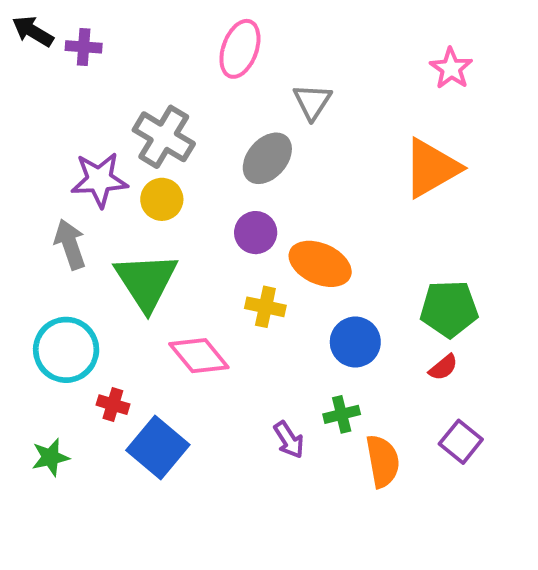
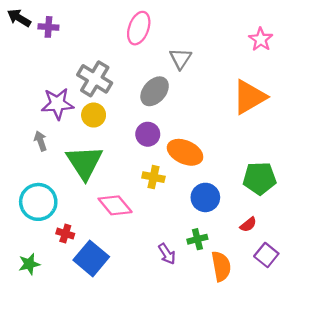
gray arrow: (70, 244) -> (41, 141), size x0.7
red semicircle: (443, 367) -> (248, 225), moved

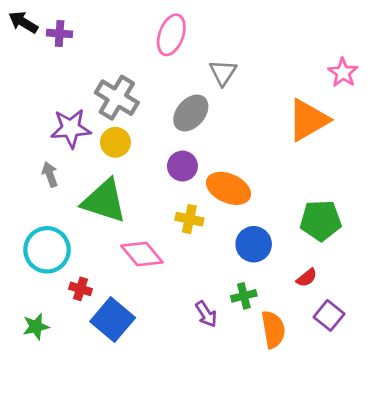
pink star: (261, 39) -> (343, 73), moved
green triangle: (85, 162) -> (104, 201), turned -39

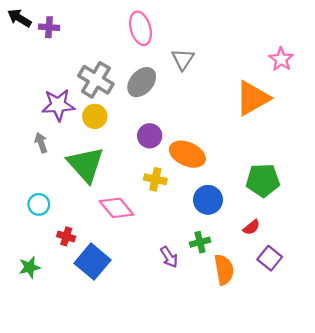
pink ellipse: (171, 35) -> (141, 28), turned -36
gray ellipse: (191, 113) -> (142, 82), moved
green triangle: (104, 201) -> (86, 164), turned 30
cyan circle: (47, 250) -> (39, 204), size x0.6

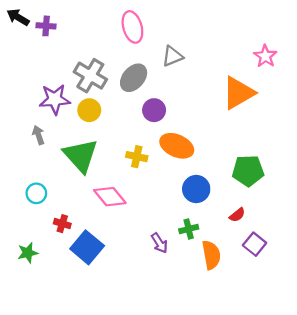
gray triangle: (183, 59) -> (172, 56), turned 35
purple circle: (150, 136) -> (154, 110), moved
yellow cross: (155, 179) -> (137, 157), moved

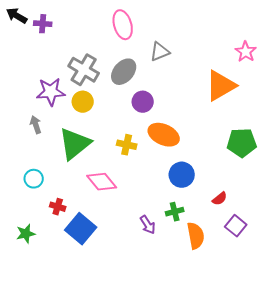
green triangle: (81, 156) -> (75, 144), turned 33
green pentagon: (248, 171) -> (242, 143), moved

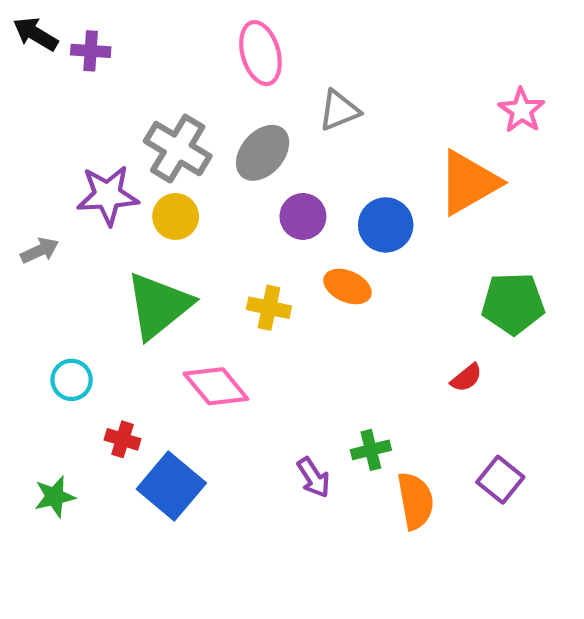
gray arrow: (36, 125) -> (40, 250), moved, turned 84
orange ellipse: (164, 135) -> (348, 287), size x0.7
blue circle: (182, 175) -> (386, 225), moved
red semicircle: (220, 199) -> (466, 378), moved

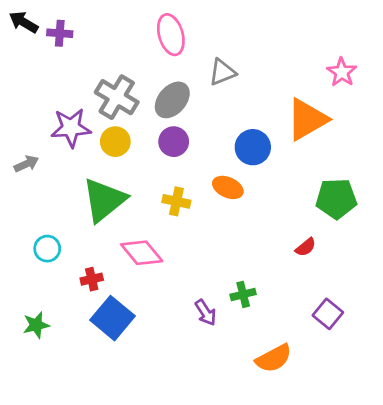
purple circle: (303, 216) -> (174, 142), moved
red cross: (123, 439) -> (92, 279), moved, turned -30
orange semicircle: (415, 501) -> (274, 358), moved, turned 72

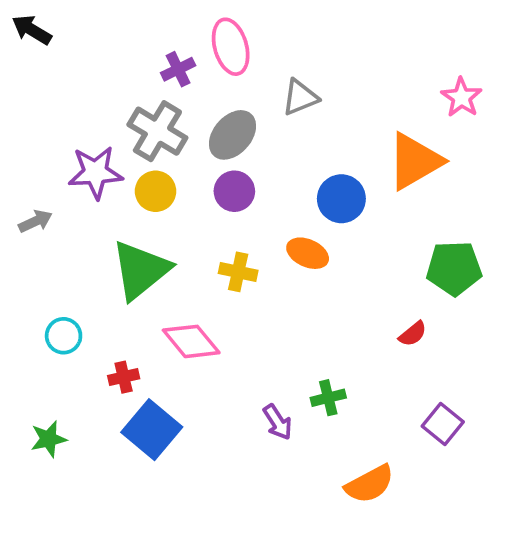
purple cross: (60, 33) -> (178, 69), moved, turned -30

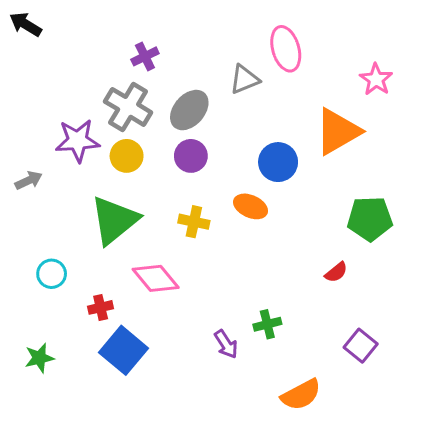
pink ellipse: (231, 47) -> (286, 49), moved

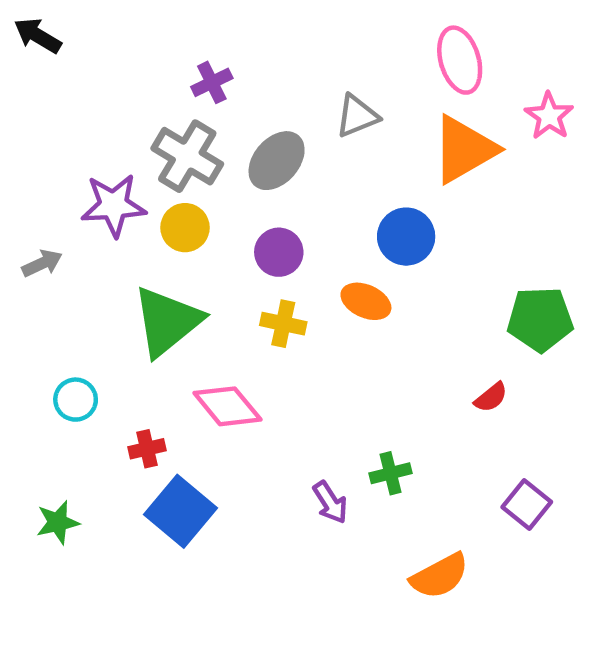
pink ellipse: (286, 49) -> (460, 60), moved
orange triangle: (338, 131) -> (464, 149), moved
purple circle: (191, 156) -> (279, 252), moved

